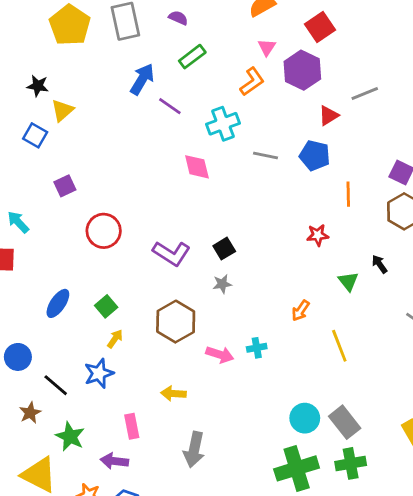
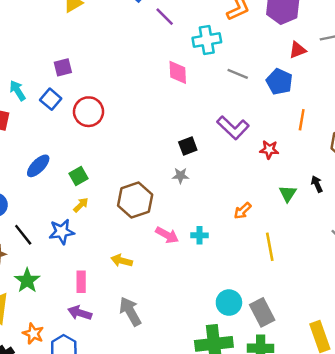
blue square: (35, 135) -> (51, 99), moved
purple L-shape: (171, 253) -> (233, 128), moved
gray arrow: (194, 450) -> (130, 311), turned 128
purple arrow: (114, 461) -> (80, 313), moved

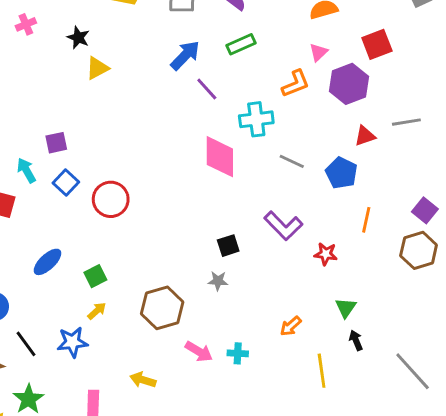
purple square: (63, 67) -> (56, 143), moved
pink diamond: (178, 72) -> (220, 157), size x1.4
black arrow: (317, 184) -> (356, 340), moved

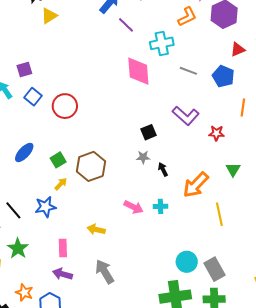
brown hexagon: (162, 308) -> (91, 166), moved
orange arrow: (291, 326) -> (196, 185), size x1.8
black arrow: (356, 340) -> (163, 169), moved

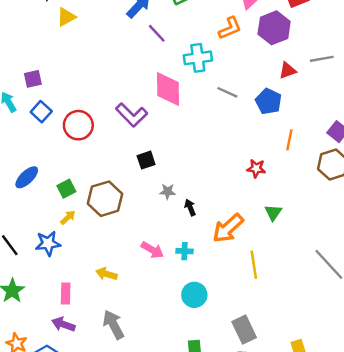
purple L-shape: (186, 116) -> (132, 115), moved
black square: (149, 132) -> (146, 160), moved
cyan circle: (187, 262) -> (194, 295), moved

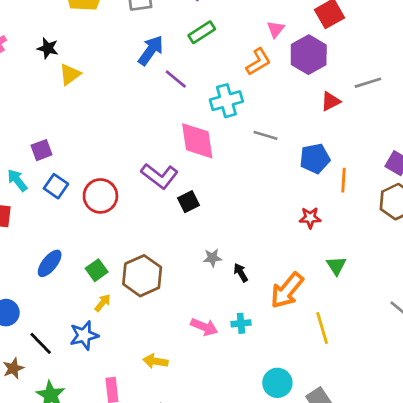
blue pentagon: (268, 101) -> (315, 159), moved, turned -30
black square: (146, 160) -> (189, 202), moved
cyan circle: (194, 295) -> (277, 383), moved

